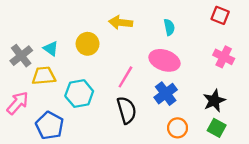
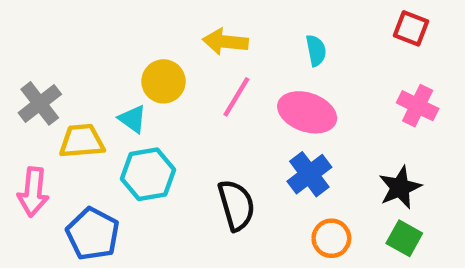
cyan triangle: (51, 49) -> (133, 119), moved
pink line: (125, 77) -> (236, 97), moved
pink arrow: (18, 103) -> (33, 192), turned 145

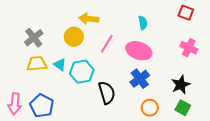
yellow arrow: (225, 42) -> (89, 19), moved
gray cross: (40, 103) -> (34, 38), moved
cyan triangle: (133, 119) -> (60, 65), moved
cyan hexagon: (148, 174) -> (82, 72), moved
pink arrow: (33, 192) -> (15, 104), moved

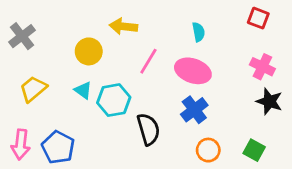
yellow circle: (74, 37) -> (89, 51), moved
gray cross: (34, 38) -> (22, 36), moved
yellow trapezoid: (37, 64) -> (33, 89), moved, turned -35
black star: (181, 85) -> (269, 101), moved, turned -30

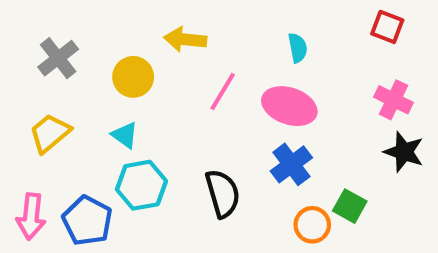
gray cross: (22, 36) -> (58, 58), moved
cyan hexagon: (114, 100) -> (141, 185), moved
green square: (254, 150) -> (350, 206), moved

